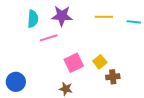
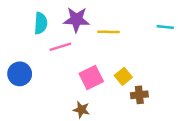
yellow line: (104, 17) -> (108, 32), moved
blue circle: (16, 82) -> (20, 74), moved

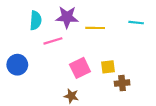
cyan line: (165, 27) -> (136, 23), moved
yellow square: (123, 76) -> (108, 67), turned 32

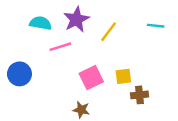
purple star: (67, 17) -> (76, 19), turned -30
cyan semicircle: (36, 20) -> (41, 23), turned -84
yellow line: (95, 28) -> (109, 32), turned -54

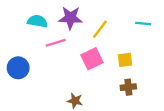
purple star: (76, 19) -> (70, 18), turned 30
yellow square: (123, 76) -> (125, 60), moved
pink square: (91, 78) -> (92, 59), moved

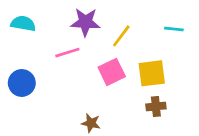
cyan semicircle: (37, 21) -> (23, 24), moved
yellow square: (125, 60) -> (152, 73), size x1.5

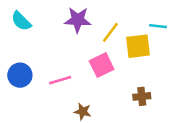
cyan semicircle: (23, 24) -> (21, 21), turned -145
pink line: (67, 53) -> (60, 80), moved
yellow square: (152, 73) -> (138, 46), moved

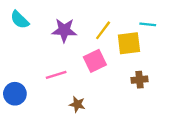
purple star: (78, 20) -> (64, 30), moved
blue circle: (20, 75) -> (15, 94), moved
brown cross: (142, 96) -> (140, 80), moved

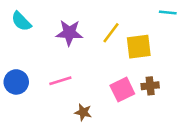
cyan line: (148, 24) -> (168, 13), moved
pink square: (95, 61) -> (122, 90), moved
blue circle: (15, 94) -> (16, 82), moved

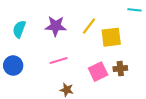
cyan semicircle: (21, 21) -> (19, 29), moved, turned 66
pink line: (60, 81) -> (59, 60), moved

